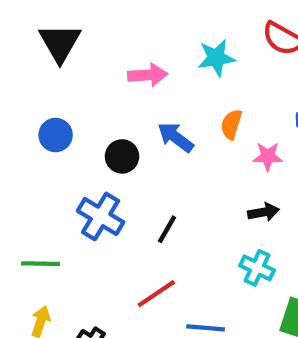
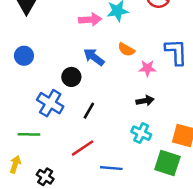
pink arrow: (148, 75) -> (90, 20), moved
orange semicircle: (231, 124) -> (126, 50), turned -77
black circle: (122, 156) -> (71, 77), moved
green line: (41, 264) -> (29, 134), moved

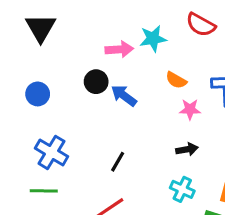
orange semicircle: (126, 50) -> (176, 80), moved
black circle: (71, 77) -> (96, 82), moved
blue cross: (50, 103) -> (51, 152), moved

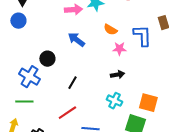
black circle: (96, 82) -> (47, 59), moved
blue circle: (38, 94) -> (18, 21), moved

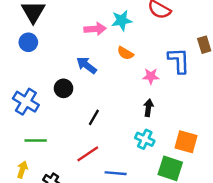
orange semicircle: (110, 30) -> (125, 53), moved
blue arrow: (76, 40) -> (87, 65), moved
black arrow: (117, 75) -> (148, 108), turned -72
blue cross: (29, 77) -> (26, 102), moved

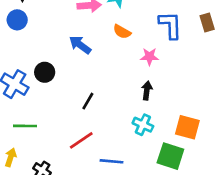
blue L-shape: (179, 60) -> (170, 25), moved
black circle: (64, 88) -> (45, 72), moved

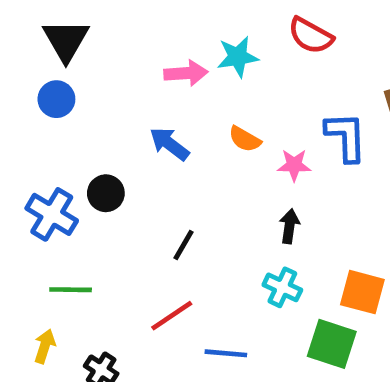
blue L-shape: (170, 25) -> (346, 137), moved
orange semicircle: (122, 32) -> (245, 139), moved

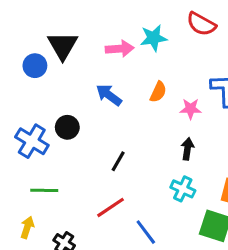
black triangle: (66, 40) -> (63, 46), moved
orange semicircle: (245, 139) -> (158, 92), turned -95
blue line: (226, 353) -> (146, 232), turned 48

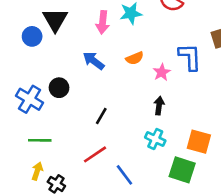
pink arrow: (120, 49) -> (103, 22), turned 100
orange semicircle: (158, 92) -> (135, 58), turned 42
pink star: (191, 109) -> (162, 72), turned -30
yellow arrow: (27, 227) -> (37, 171), moved

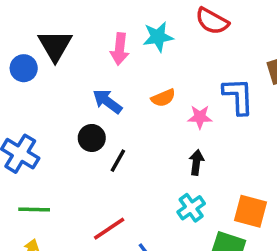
pink star: (162, 72) -> (200, 117), turned 30
black circle: (59, 88) -> (92, 138), moved
black line: (101, 116) -> (118, 161), moved
cyan cross: (155, 139) -> (191, 208), turned 30

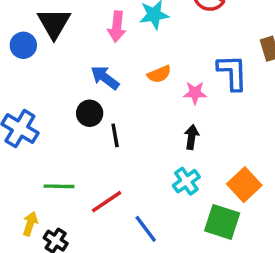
black line: (118, 161) -> (115, 135), turned -40
green line: (34, 209) -> (59, 186), moved
orange square: (250, 211) -> (244, 185), turned 32

